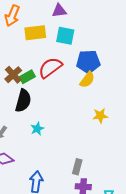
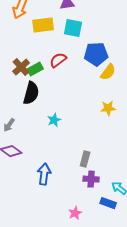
red semicircle: (50, 68) -> (58, 60), size x0.7
yellow semicircle: (87, 80) -> (108, 72), moved
cyan star: (37, 129) -> (54, 120), moved

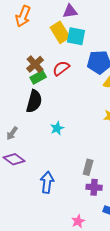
yellow rectangle: (43, 25) -> (60, 32), moved, turned 65
brown cross: (21, 67) -> (35, 64), moved

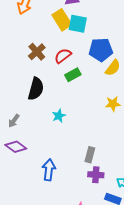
green rectangle: (38, 77) -> (73, 75), moved

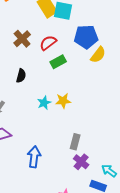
black semicircle: (36, 89) -> (21, 76), size x0.6
yellow star: (113, 104) -> (63, 101), moved
purple cross: (96, 175) -> (81, 162), turned 35

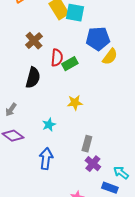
red semicircle: (48, 43) -> (57, 58), moved, turned 132
black semicircle: (21, 76) -> (33, 78), size x1.5
cyan star: (44, 103) -> (49, 125), moved

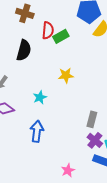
brown cross: (34, 41) -> (25, 13), turned -30
gray rectangle: (87, 144) -> (92, 119), moved
purple cross: (93, 164) -> (95, 140), moved

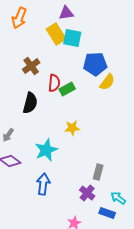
brown cross: (25, 13) -> (31, 66), turned 36
cyan star: (40, 97) -> (46, 150), size x1.6
purple cross: (95, 140) -> (87, 193), moved

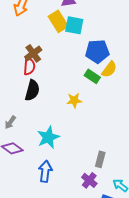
red semicircle: (54, 83) -> (29, 66), moved
green rectangle: (67, 89) -> (92, 76), moved, turned 63
yellow star: (72, 128) -> (74, 100), moved

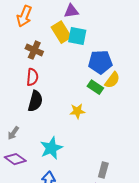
brown cross: (33, 53) -> (34, 50), moved, turned -30

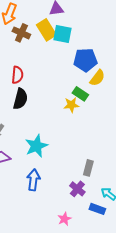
brown cross: (34, 50) -> (21, 33), moved
green rectangle: (95, 87) -> (80, 94), moved
yellow star: (77, 111) -> (71, 105), moved

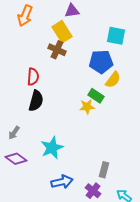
brown cross: (21, 33) -> (57, 50), moved
cyan square: (62, 34) -> (116, 36), moved
blue arrow: (33, 180) -> (62, 182), moved, turned 70

